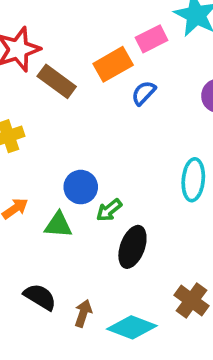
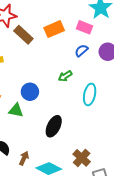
pink rectangle: (152, 39) -> (85, 27), moved, turned 42
blue semicircle: (144, 93) -> (81, 51), moved
green arrow: (109, 210) -> (65, 76), moved

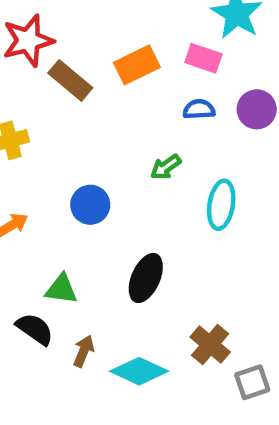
blue semicircle: (81, 51) -> (199, 109), turned 40
green triangle: (16, 110) -> (61, 289), moved

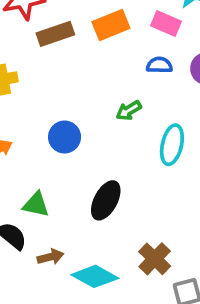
brown rectangle: (70, 80) -> (55, 34), turned -63
brown arrow: (84, 351) -> (50, 257), turned 50

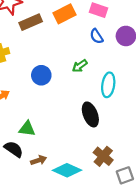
blue semicircle: (159, 65) -> (96, 36), turned -119
blue circle: (65, 137) -> (41, 75), moved
black ellipse: (106, 200) -> (90, 114), moved, turned -45

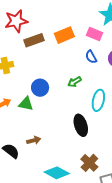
green triangle: (27, 129) -> (26, 104), moved
brown arrow: (39, 160) -> (34, 140), moved

